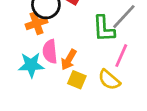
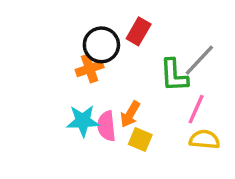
pink semicircle: (50, 52) -> (106, 126), moved
yellow semicircle: (109, 80) -> (204, 140), moved, turned 145

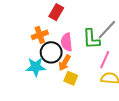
red rectangle: (139, 31) -> (56, 12), moved
black circle: (101, 45) -> (51, 52), moved
pink semicircle: (106, 126) -> (67, 42), moved

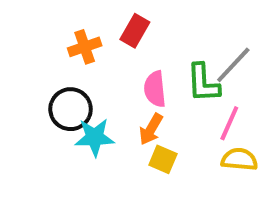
orange cross: (40, 35) -> (85, 47), moved
black circle: (51, 52) -> (71, 109), moved

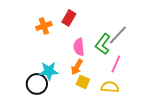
green L-shape: (203, 83) -> (103, 44), turned 40
black circle: (71, 109) -> (37, 84), moved
yellow semicircle: (239, 159) -> (110, 87), moved

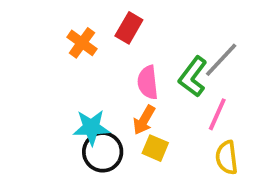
orange cross: (44, 26) -> (82, 43), turned -35
black circle: (37, 84) -> (103, 152), moved
yellow semicircle: (110, 87) -> (227, 158), moved, turned -102

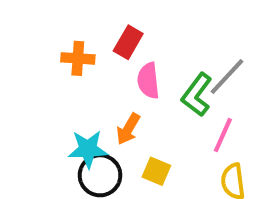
orange cross: (82, 43) -> (78, 58), turned -32
pink semicircle: (148, 82) -> (148, 81), moved
orange arrow: (144, 120) -> (128, 129), moved

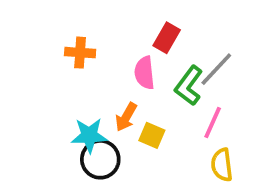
red rectangle: (128, 42) -> (167, 38), moved
yellow square: (156, 171) -> (152, 135), moved

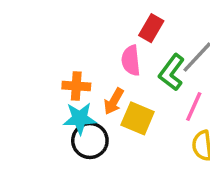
orange cross: (80, 53) -> (76, 86), moved
yellow square: (152, 135) -> (138, 118), size x1.4

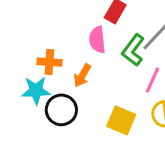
cyan star: (80, 118) -> (36, 90), moved
yellow square: (138, 118) -> (121, 120), moved

